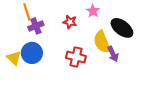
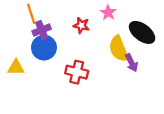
blue circle: (32, 53) -> (44, 48), moved
red cross: (76, 57) -> (77, 72), moved
yellow triangle: (14, 58) -> (16, 67), turned -42

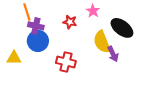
purple cross: (42, 30) -> (36, 26), turned 35

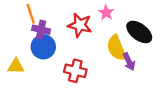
red star: (70, 22) -> (80, 25), size x1.5

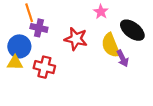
red star: (80, 25) -> (76, 39), moved
blue circle: (43, 47) -> (19, 46), moved
red cross: (75, 71) -> (44, 67), moved

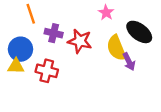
purple cross: (39, 28) -> (54, 33), moved

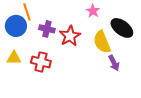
red star: (80, 41) -> (70, 36), turned 30
blue circle: (20, 49) -> (16, 26), moved
purple arrow: (129, 62) -> (114, 63), moved

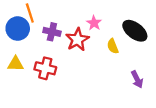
pink star: (93, 11) -> (94, 23), moved
yellow semicircle: (102, 42) -> (113, 46), size x0.6
purple arrow: (114, 63) -> (137, 79), moved

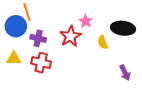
black ellipse: (135, 31) -> (123, 28), turned -30
purple cross: (52, 32) -> (38, 38), moved

